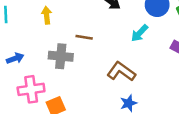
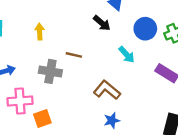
cyan arrow: (139, 33) -> (127, 55), turned -90

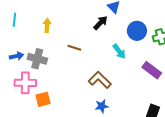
black arrow: (102, 23) -> (100, 23), turned -91
gray cross: (50, 71) -> (37, 59), moved

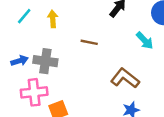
cyan line: (14, 20) -> (24, 16), moved, turned 40

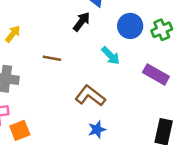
yellow arrow: (53, 19) -> (13, 34), turned 42

